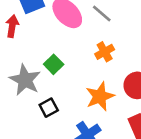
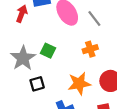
green square: (54, 64) -> (48, 51), turned -32

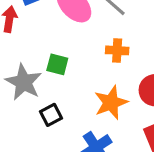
orange cross: (90, 49) -> (117, 50), turned 32

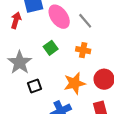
green square: (57, 64) -> (51, 48), moved, turned 32

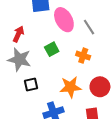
red arrow: (16, 20) -> (18, 34), moved
gray star: (20, 62) -> (19, 59), turned -30

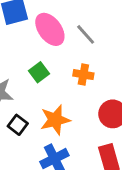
black square: (31, 85) -> (18, 125), turned -32
orange star: (70, 87) -> (55, 120), moved

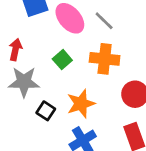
orange cross: (83, 75) -> (105, 59), size x1.5

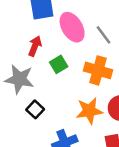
red arrow: (16, 50) -> (35, 46), moved
orange star: (81, 104) -> (89, 111), moved

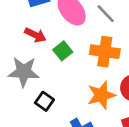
red arrow: (35, 46) -> (35, 35), turned 102

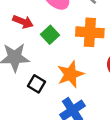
orange star: (101, 95) -> (70, 74), moved

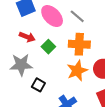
orange star: (70, 74) -> (77, 71), moved

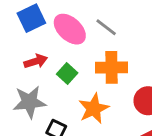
red arrow: (27, 37) -> (36, 61), turned -35
orange star: (77, 71) -> (94, 109), moved

